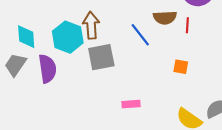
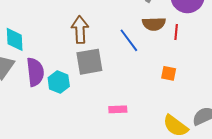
cyan hexagon: (68, 37) -> (59, 82), moved, size x0.7

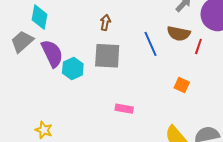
brown arrow: (80, 30) -> (105, 22), size x0.6
purple semicircle: (35, 72) -> (52, 53), turned -32

